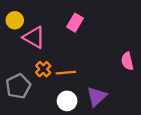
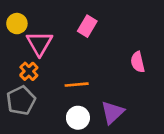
pink triangle: (34, 37) -> (39, 43), turned 30
pink semicircle: (127, 61) -> (138, 62), moved
orange cross: (43, 69) -> (29, 71), moved

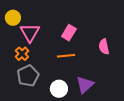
pink rectangle: (87, 26) -> (69, 33), moved
orange line: (77, 85) -> (66, 56), moved
gray pentagon: (21, 100) -> (28, 76), moved

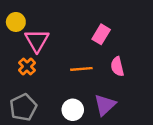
pink rectangle: (69, 33) -> (101, 34), moved
pink semicircle: (104, 47) -> (117, 66), moved
gray pentagon: (28, 76) -> (23, 107), moved

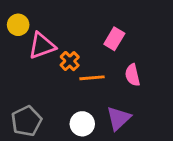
pink triangle: (37, 41) -> (42, 46), turned 40
orange cross: (27, 66) -> (70, 61), moved

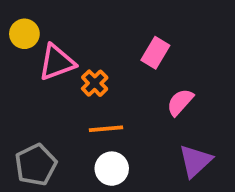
pink semicircle: (132, 75) -> (180, 102), turned 55
orange line: (92, 78) -> (106, 129), moved
purple triangle: (119, 118) -> (195, 161), moved

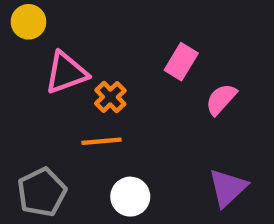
yellow circle: (24, 34) -> (28, 22), moved
pink semicircle: (180, 102) -> (221, 99), moved
orange line: (106, 129) -> (102, 141), moved

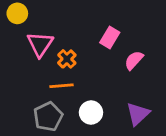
pink triangle: (66, 73) -> (40, 44), turned -36
gray pentagon: (42, 192) -> (48, 117), moved
white circle: (130, 197) -> (91, 113), moved

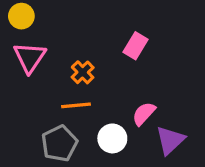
pink triangle: (40, 44) -> (30, 57), moved
pink semicircle: (134, 60) -> (144, 114), moved

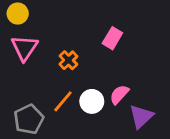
orange line: (76, 105) -> (63, 101), moved, turned -45
white circle: (112, 138) -> (92, 101), moved
gray pentagon: (59, 143) -> (29, 119), moved

